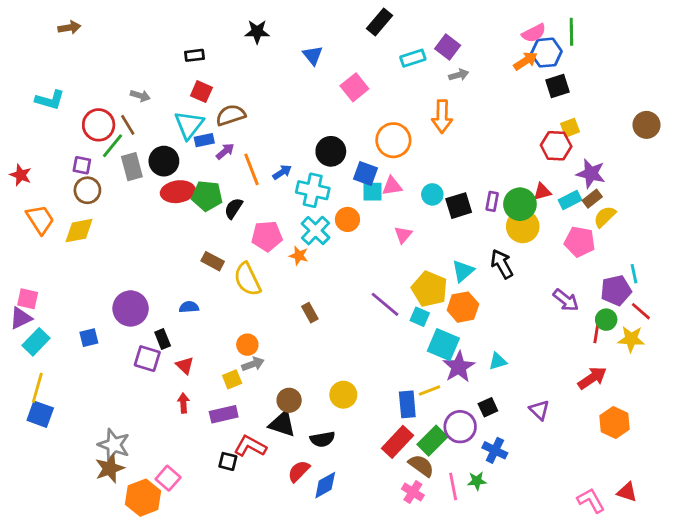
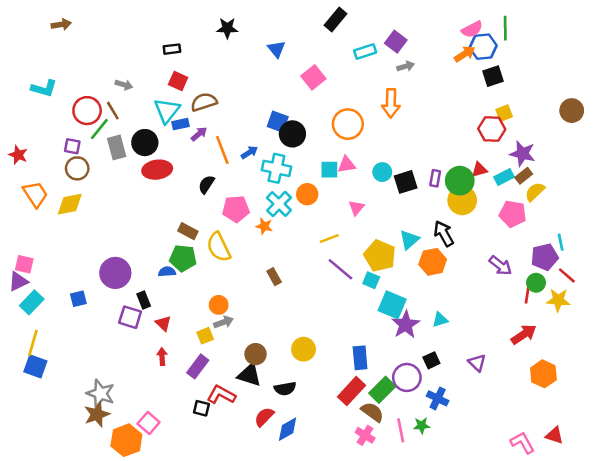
blue square: (366, 174) -> (278, 122), moved
green pentagon: (207, 196) -> (183, 258), moved
orange hexagon: (463, 307) -> (433, 262), moved
yellow line: (430, 391) -> (329, 238), moved
purple rectangle: (224, 414) -> (198, 366), turned -40

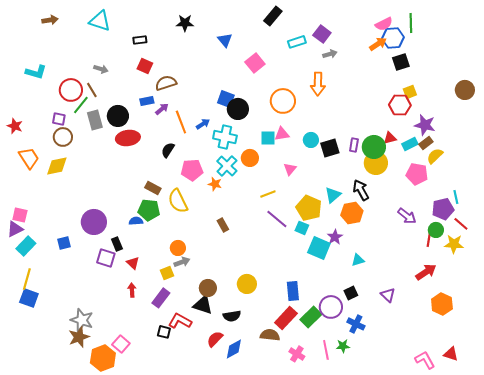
cyan triangle: (167, 111) -> (100, 21), moved, turned -50
purple star: (406, 325) -> (335, 237), moved, size x0.7
brown semicircle: (372, 412) -> (270, 335), moved, turned -30

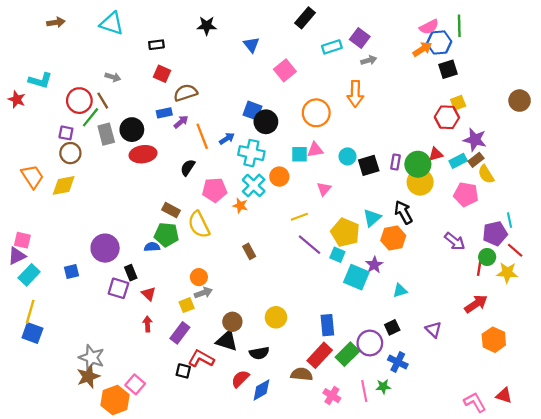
red star: (15, 126) -> (17, 99), moved
yellow semicircle: (435, 156) -> (486, 174), turned -78

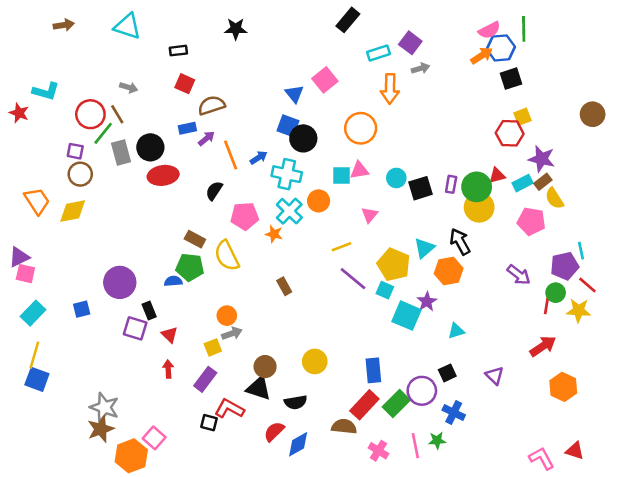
blue triangle: (251, 45) -> (294, 94), moved
orange arrow: (355, 94) -> (390, 89), moved
purple triangle: (17, 256) -> (19, 257), moved

